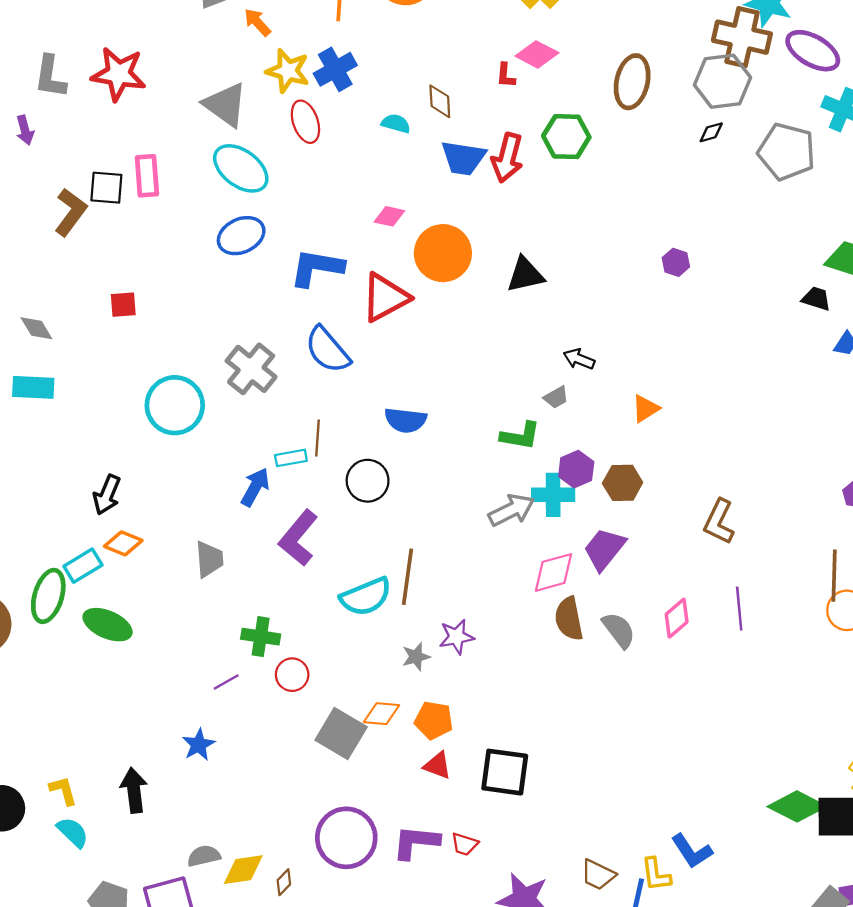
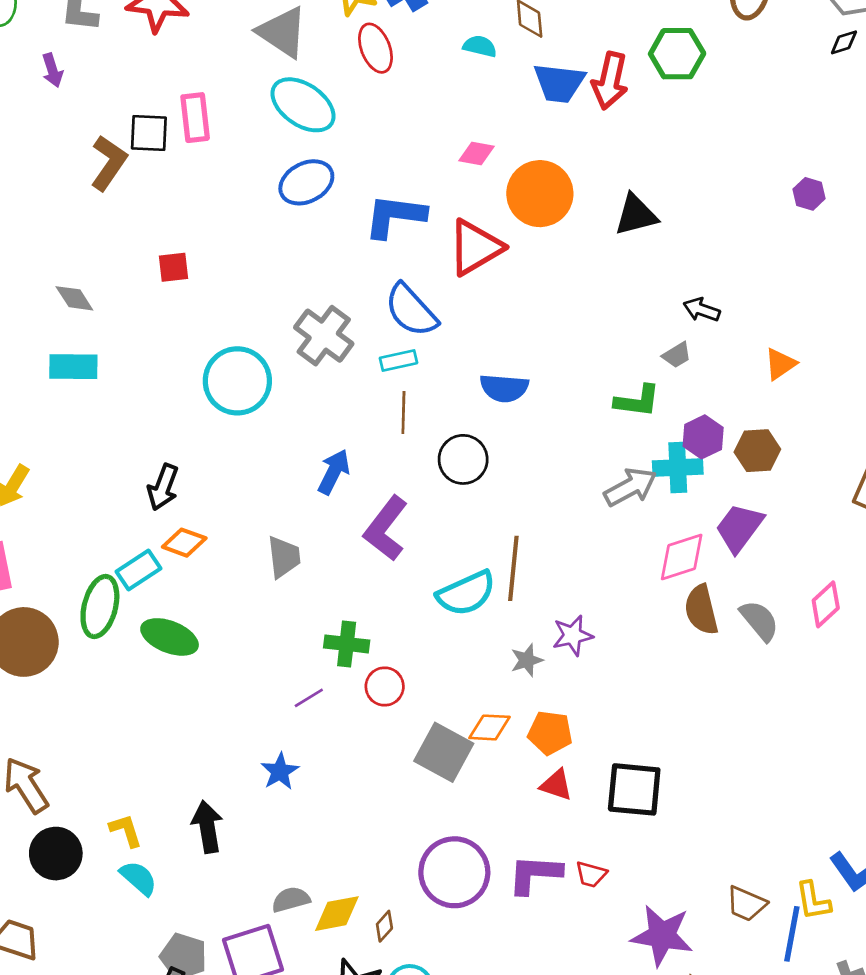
cyan rectangle: (291, 458) -> (399, 360), moved

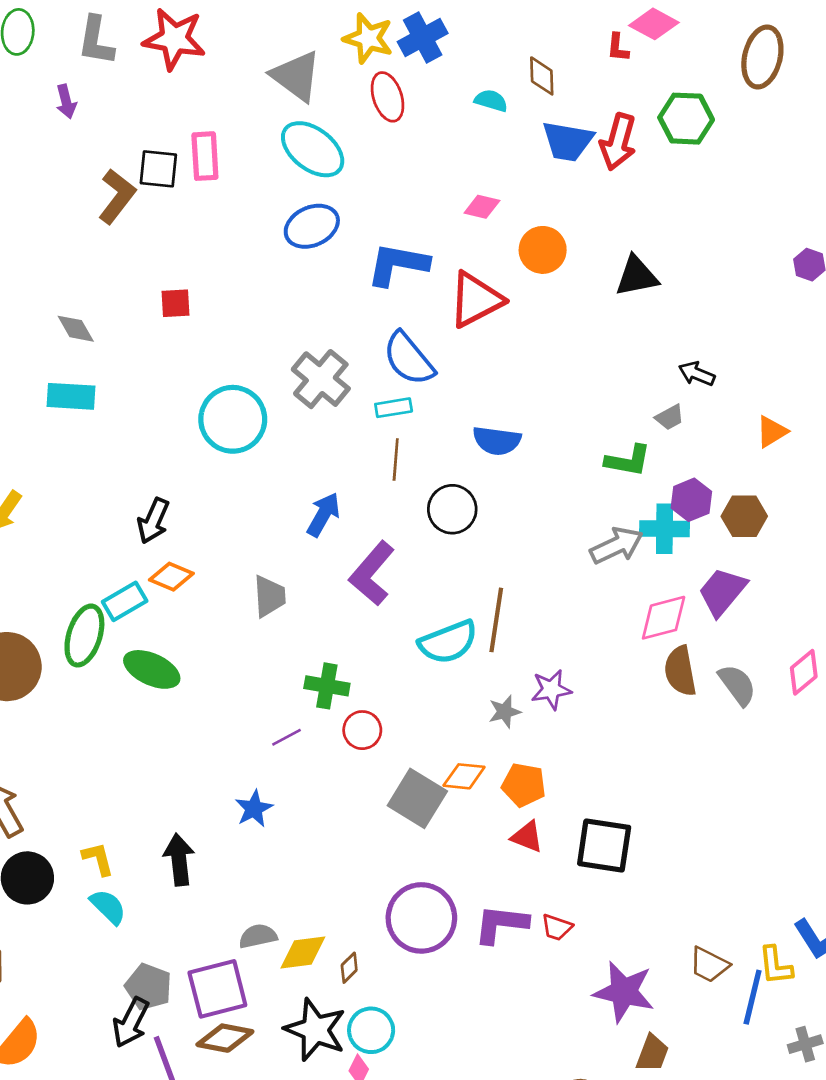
orange circle: (540, 194) -> (543, 250), size x0.7

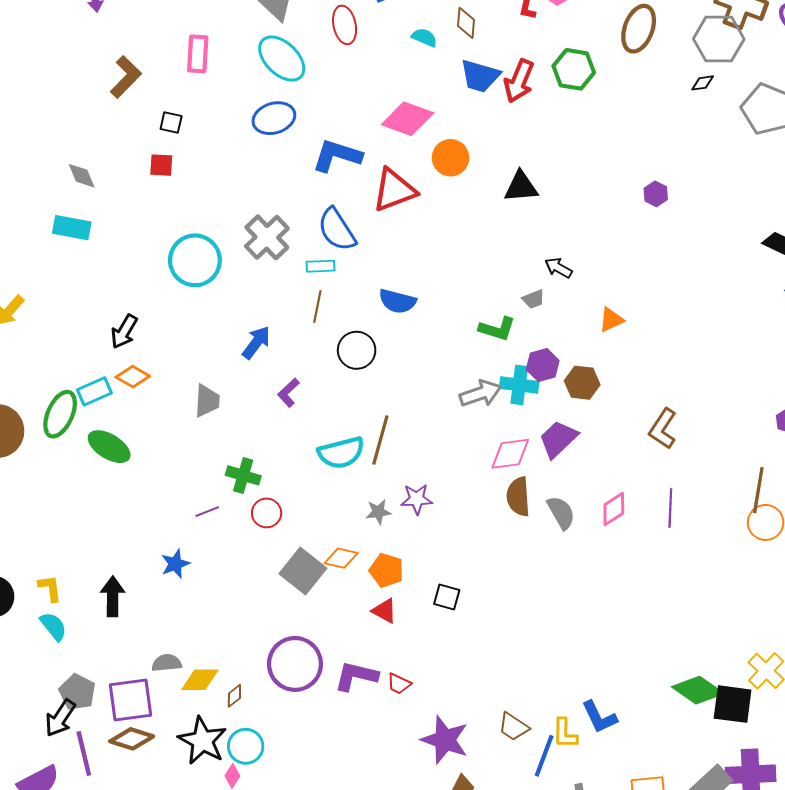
black square: (158, 169) -> (171, 123), moved, size x0.7
pink diamond: (482, 207) -> (408, 119), size x1.8
purple L-shape: (372, 573) -> (288, 393), size x0.6
black square: (604, 845) -> (447, 597), moved, size x0.6

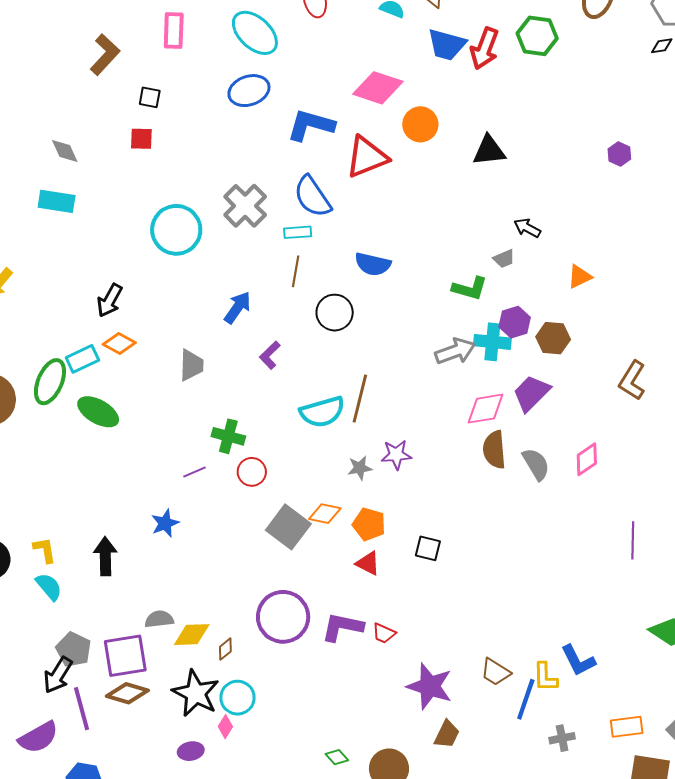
purple line: (670, 508) -> (633, 540), moved

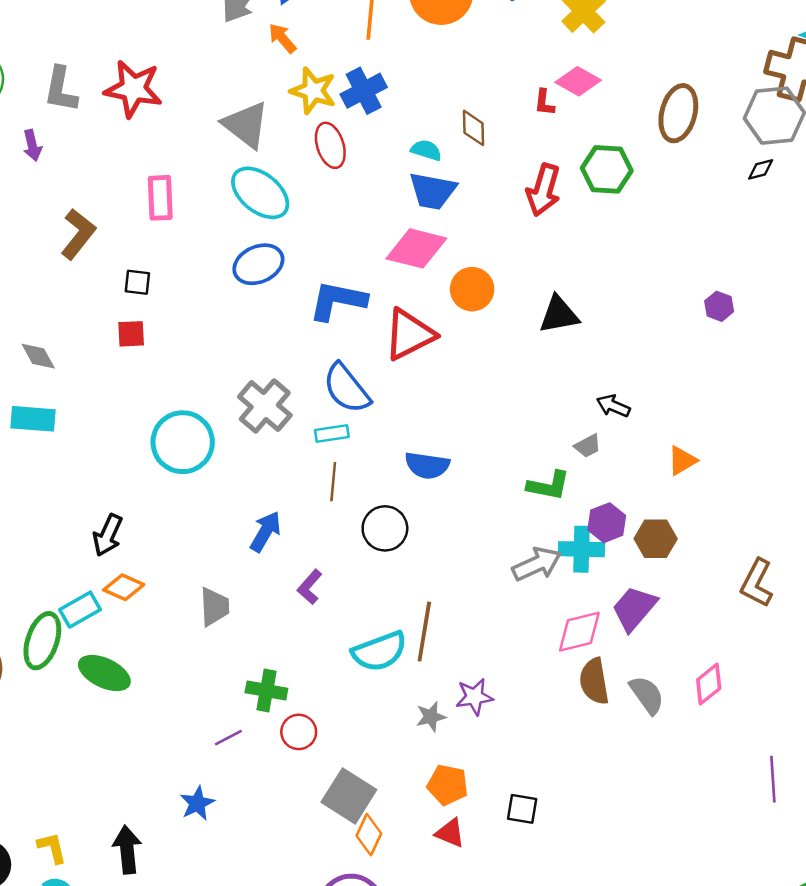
blue trapezoid: (447, 45) -> (433, 191), moved
orange diamond: (325, 514) -> (369, 835), moved, turned -72

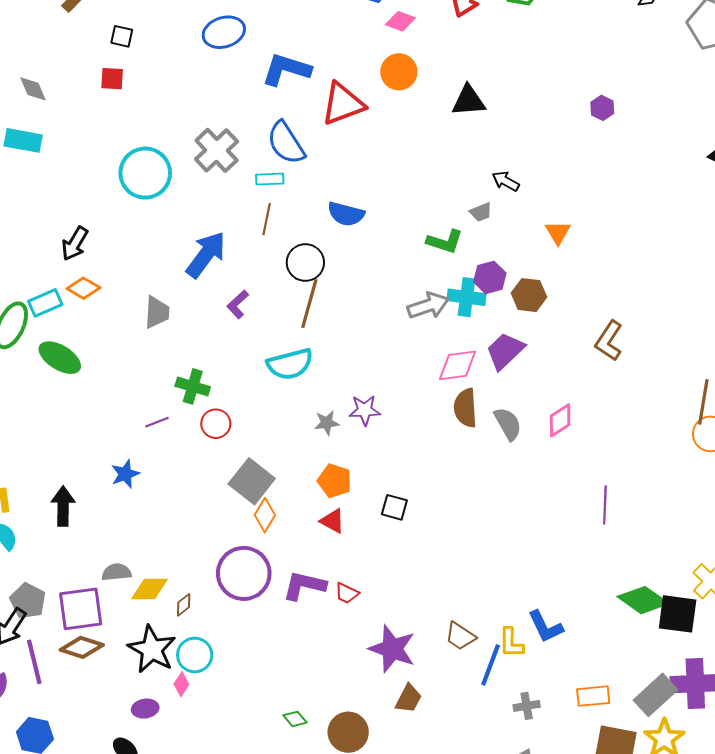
pink diamond: (416, 248) -> (400, 21), moved, size x0.6
orange triangle: (682, 461) -> (558, 233), turned -36
blue arrow: (265, 532) -> (206, 255), size x1.4
brown line: (424, 632) -> (309, 303), moved

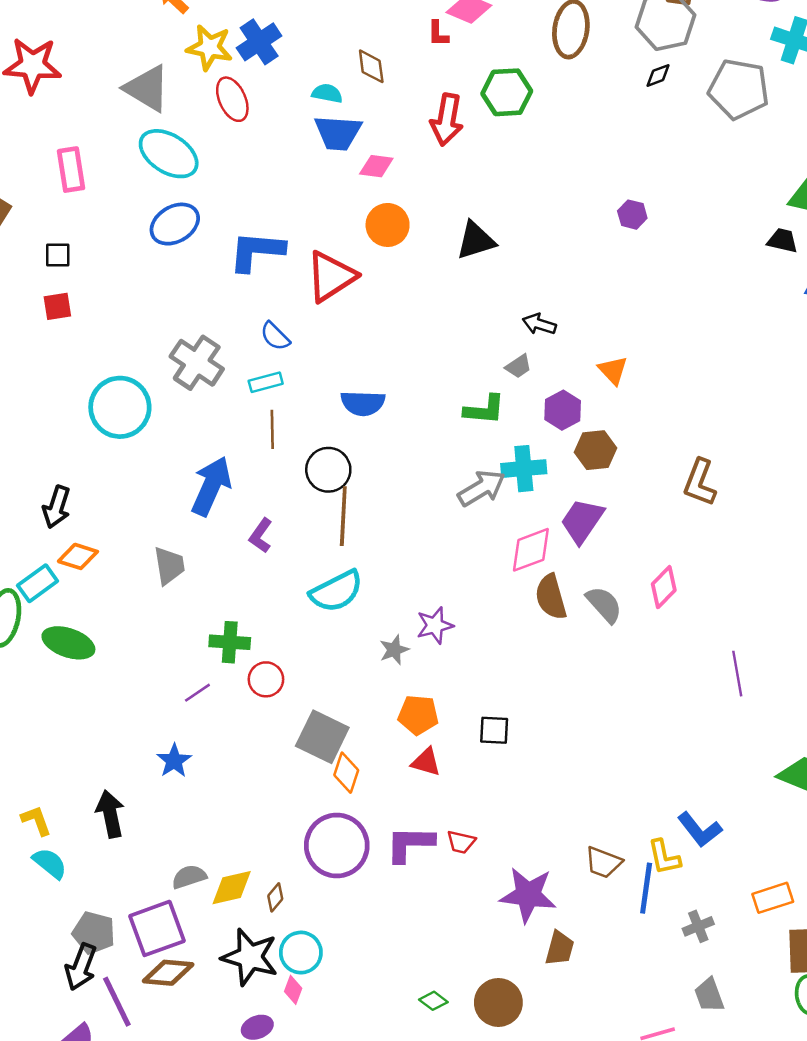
blue semicircle: (286, 143) -> (275, 336), size x0.6
purple hexagon: (490, 277) -> (563, 410), moved

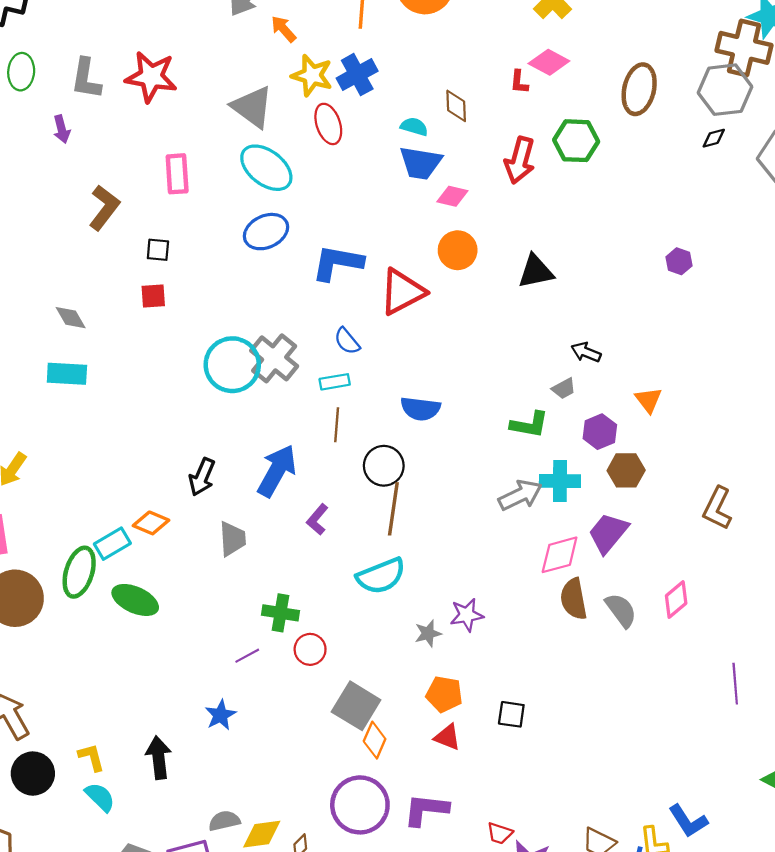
cyan circle: (120, 407) -> (232, 365), moved
black arrow: (57, 507) -> (202, 477), moved
red trapezoid: (461, 842) -> (500, 833), moved

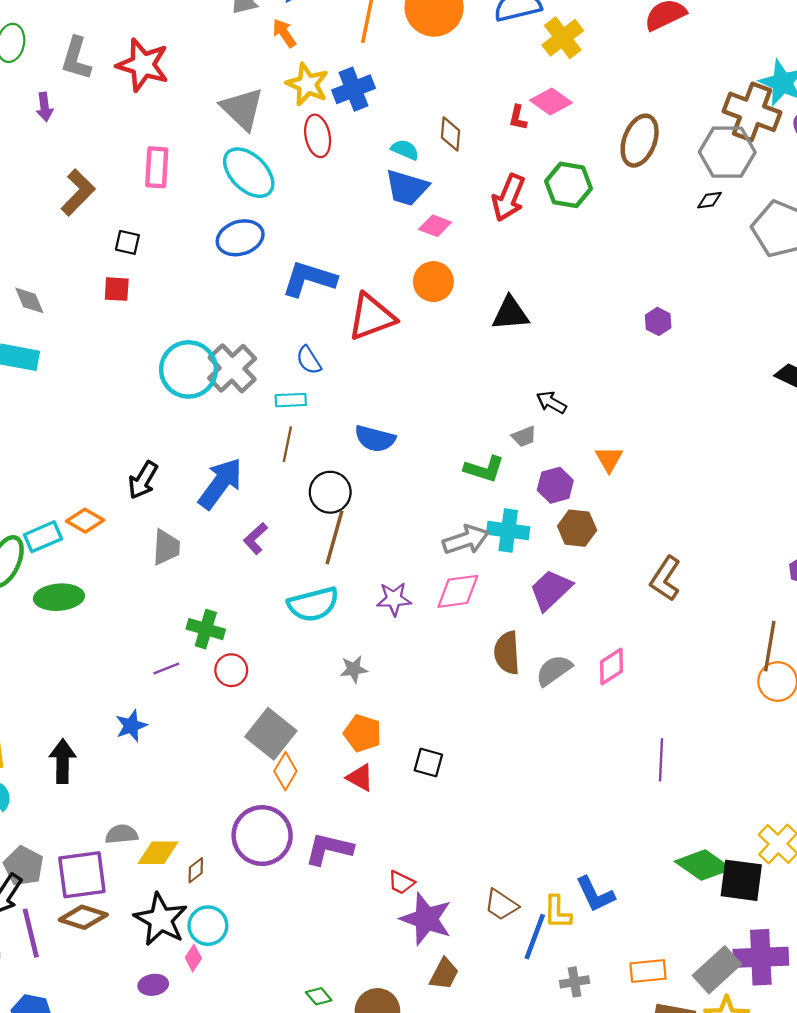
pink diamond: (560, 555) -> (458, 591), moved
green ellipse: (135, 600) -> (59, 597), turned -36
gray semicircle: (621, 610) -> (554, 670), turned -96
purple star: (467, 615) -> (394, 599), moved

